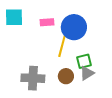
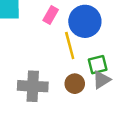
pink rectangle: (47, 22) -> (51, 15), turned -56
yellow line: (62, 46) -> (70, 45), turned -30

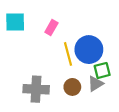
blue circle: (85, 21) -> (89, 50), moved
green square: (98, 65) -> (102, 70), moved

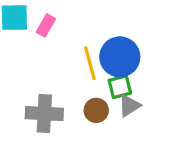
pink rectangle: (51, 28) -> (46, 25), moved
green square: (102, 70) -> (120, 87), moved

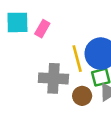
gray cross: (44, 114) -> (53, 78), moved

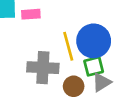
pink rectangle: (42, 29) -> (31, 14), turned 56

